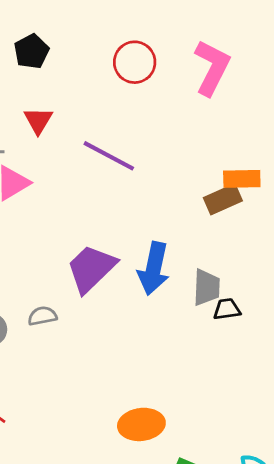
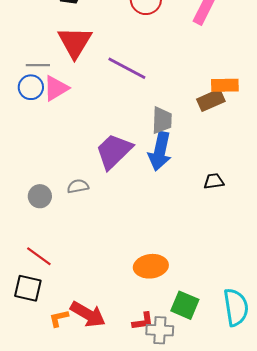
red triangle: (38, 121) -> (75, 42), size x1.6
gray trapezoid: (207, 287) -> (162, 120), moved

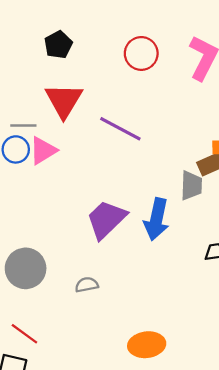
gray trapezoid: (162, 120) -> (191, 185), moved
gray semicircle: (78, 186) -> (87, 285), moved
gray circle: (40, 196) -> (26, 268), size x1.6

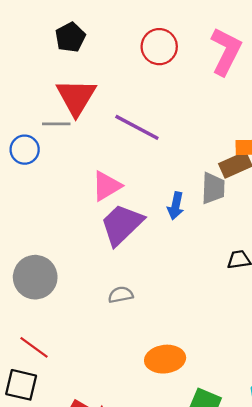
gray line: (23, 125) -> (56, 124), moved
pink triangle: (43, 151) -> (107, 186), moved
blue arrow: (156, 219) -> (176, 206), moved, size x0.6
gray semicircle: (87, 285) -> (121, 295), moved

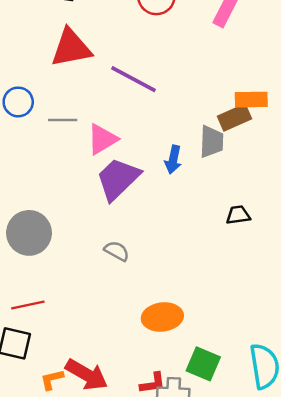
red triangle: (76, 97) -> (71, 48), turned 48
gray line: (56, 124) -> (63, 120), moved
gray semicircle: (121, 295) -> (117, 251), turned 40
red line: (34, 347) -> (28, 305), turned -48

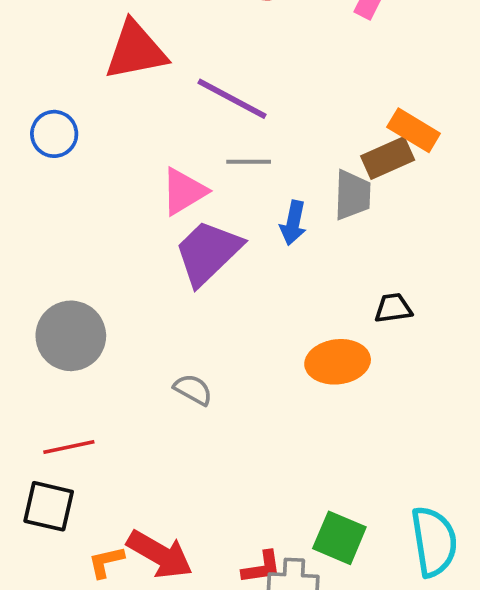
orange rectangle: (251, 100) -> (414, 130), turned 32
gray line: (63, 120) -> (249, 162), moved
gray semicircle: (117, 251) -> (193, 390), moved
orange ellipse: (162, 317) -> (338, 362), moved

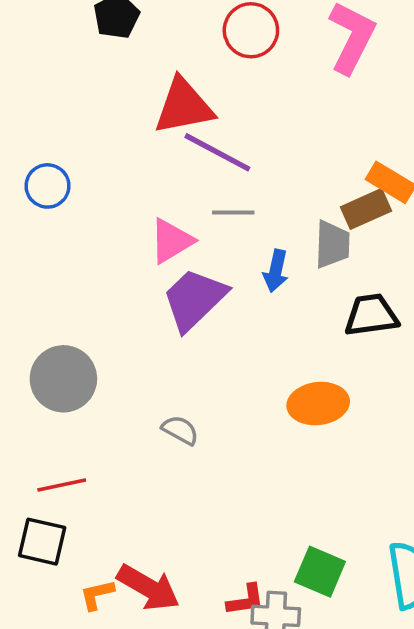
red triangle: (136, 51) -> (184, 106), moved
black trapezoid: (393, 308) -> (371, 315), moved, size x1.5

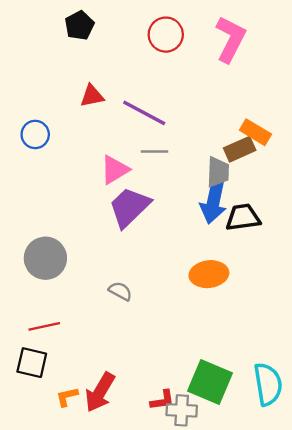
red triangle: (184, 106) -> (92, 96), moved, size x0.6
blue arrow: (276, 271) -> (213, 201), moved, size x1.6
green square: (320, 572) -> (210, 382), size x1.4
red arrow: (148, 588) -> (100, 392), turned 90

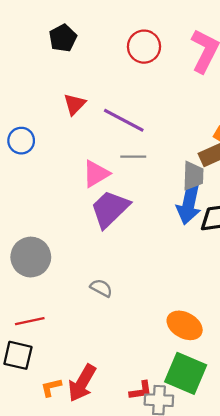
red triangle: (92, 96) -> (75, 104), turned -35
orange ellipse: (209, 274) -> (185, 325), moved, turned 36

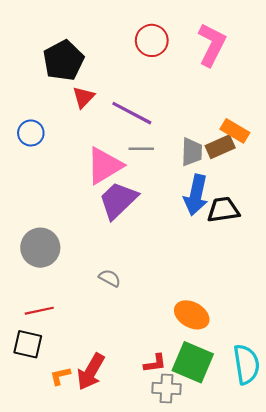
black pentagon: (63, 38) -> (63, 60), moved, size x1.5
pink triangle: (96, 174) -> (104, 166), size x1.4
gray trapezoid: (193, 176) -> (192, 152), moved
red L-shape: (141, 391) -> (155, 363), moved

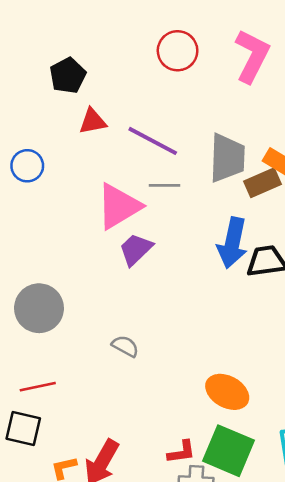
black pentagon: (63, 60) -> (68, 76), size x0.7
red triangle: (83, 97) -> (93, 121), turned 35
gray trapezoid: (192, 152) -> (227, 158), moved, size x1.4
purple trapezoid: (118, 200) -> (136, 249), size x0.7

